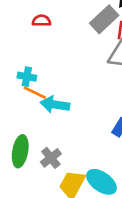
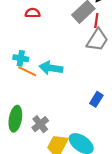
cyan arrow: (55, 105) -> (51, 68), moved

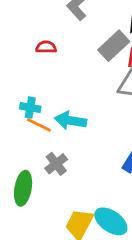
gray cross: (40, 124) -> (56, 164), moved

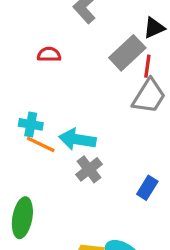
gray cross: (56, 164) -> (89, 169), moved

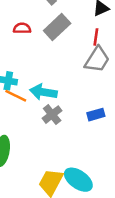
gray rectangle: (127, 53) -> (57, 27), moved
blue rectangle: (147, 188) -> (96, 115), moved, turned 42

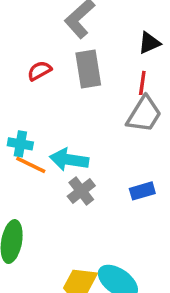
gray rectangle: (57, 27) -> (88, 69), turned -56
red semicircle: (22, 28) -> (39, 71), turned -30

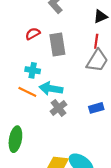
gray rectangle: (88, 69) -> (57, 44), moved
cyan cross: (20, 144) -> (33, 70), moved

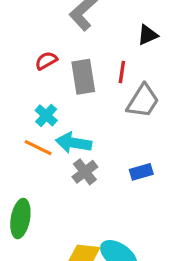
red line: (96, 41) -> (122, 72), moved
cyan cross: (33, 70) -> (46, 115), turned 32

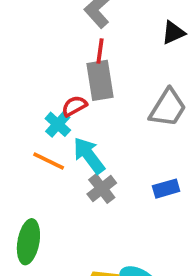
red semicircle: (46, 61) -> (74, 106), moved
red line: (122, 72) -> (100, 51), moved
cyan arrow: (74, 143) -> (89, 156), turned 44

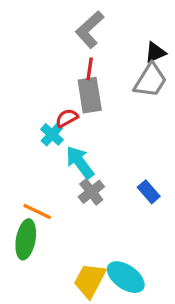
gray trapezoid: (168, 108) -> (150, 80), moved
orange line: (49, 161) -> (37, 211), moved
blue rectangle: (166, 189) -> (149, 192), turned 65

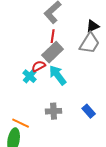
gray rectangle: (90, 95) -> (53, 52), turned 55
cyan arrow: (80, 162) -> (58, 75), moved
gray cross: (91, 192) -> (54, 111), turned 35

